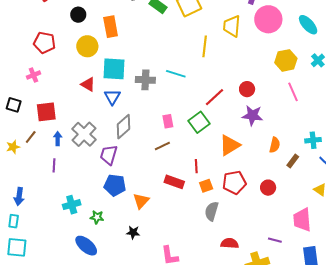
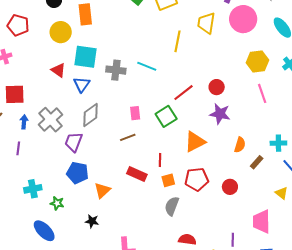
purple line: (275, 240) -> (233, 240), turned 72

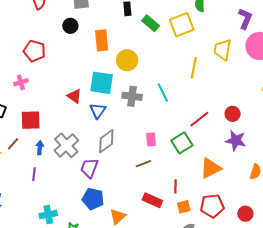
yellow circle: (61, 32) -> (127, 60), moved
cyan line: (147, 66) -> (163, 93), turned 42

